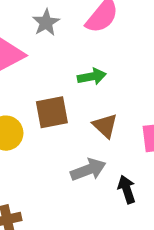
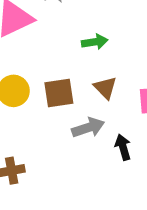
brown square: (52, 112) -> (59, 93), moved

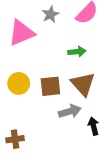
brown triangle: (105, 88) -> (83, 84), size x1.5

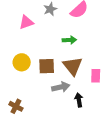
pink triangle: (21, 33) -> (26, 22), size x0.7
brown cross: (15, 139) -> (16, 106), turned 32

